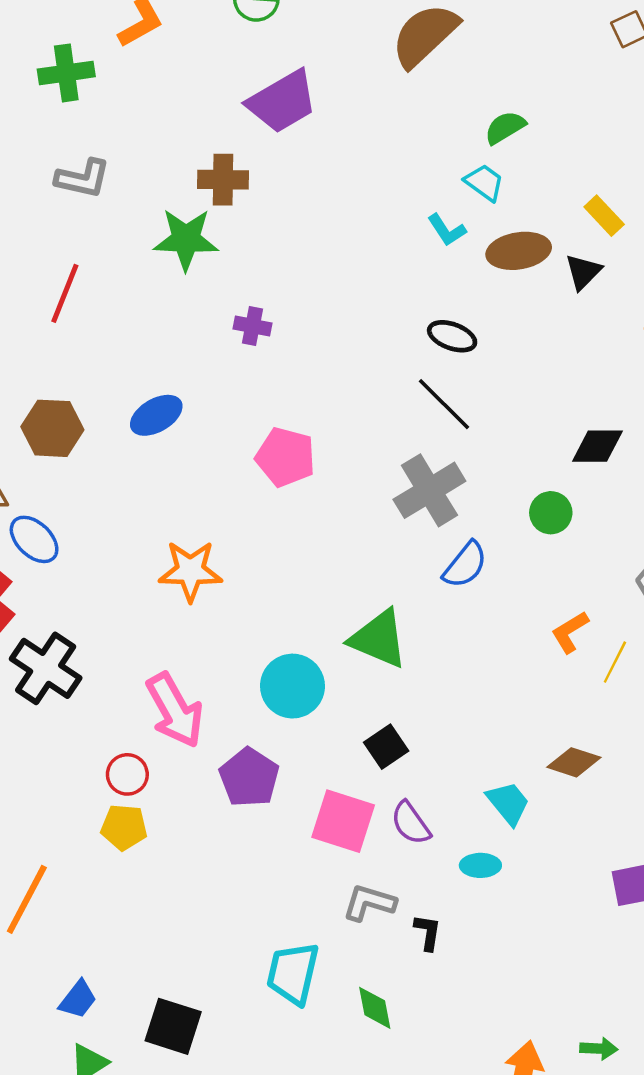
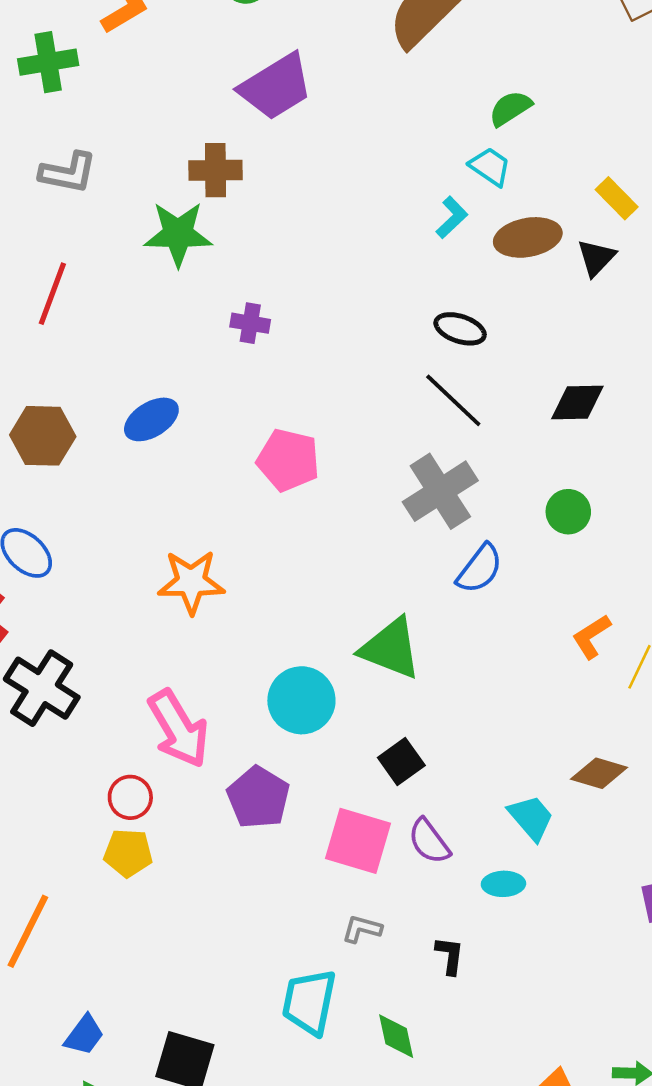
cyan L-shape: (447, 230) -> (452, 217), turned -99
black diamond: (597, 446) -> (577, 402), moved
gray L-shape: (369, 903) -> (362, 929), moved, size x0.7

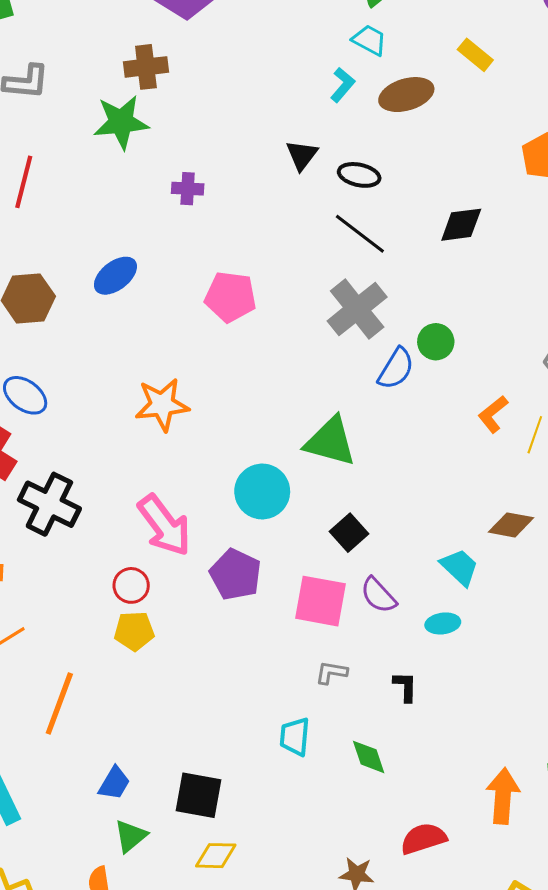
black triangle: (596, 258) -> (302, 155), moved
green circle: (568, 512) -> (436, 342), moved
cyan trapezoid: (309, 1002) -> (295, 737), size x0.7

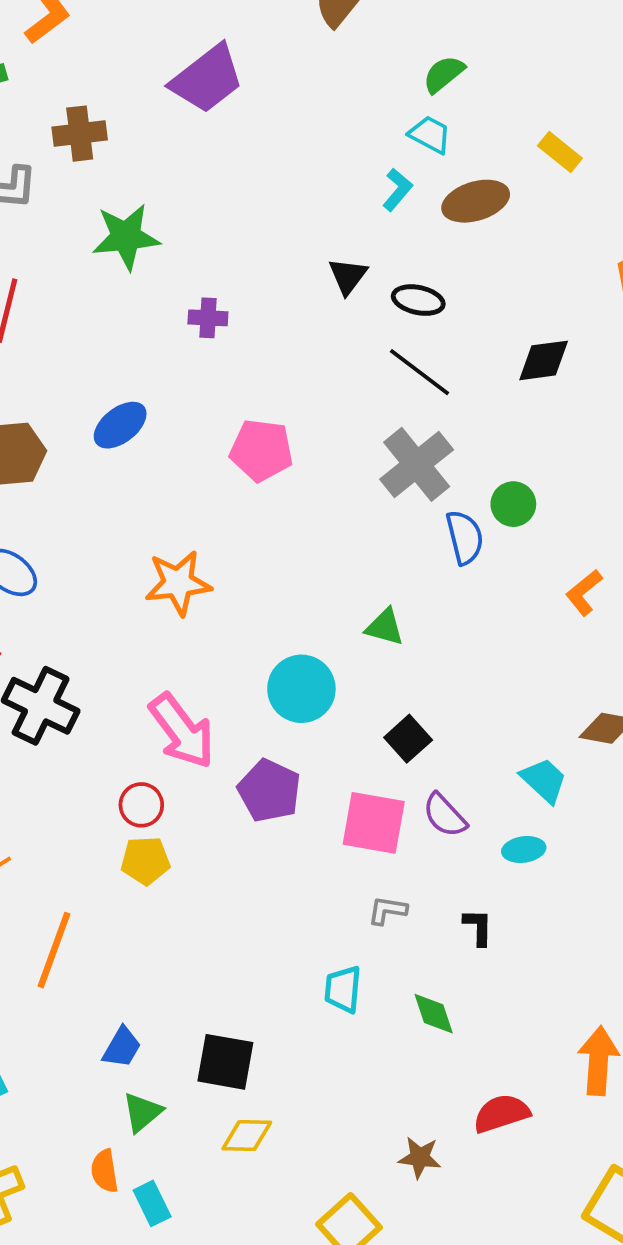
brown cross: (146, 67) -> (80, 134), moved
blue semicircle: (396, 369) -> (465, 537), turned -45
green triangle: (330, 441) -> (385, 627), size x0.6

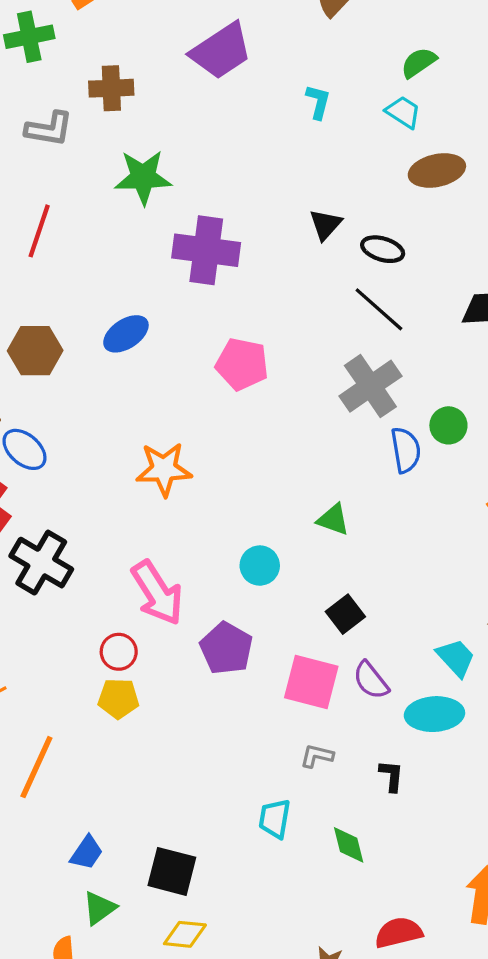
cyan L-shape: (397, 190) -> (318, 102), moved, turned -30
purple cross: (208, 318) -> (206, 250), size x2.0
cyan circle: (301, 689) -> (260, 566), size x0.7
cyan ellipse: (524, 849) -> (434, 714), size x1.6

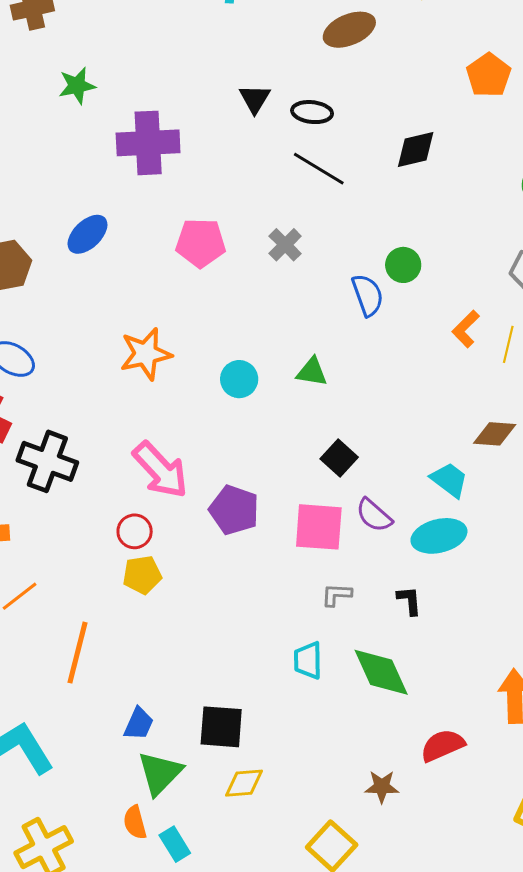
green star: (143, 177) -> (77, 86), size x0.7
gray cross: (370, 386) -> (285, 245), moved, size x0.6
cyan circle: (260, 566) -> (239, 379), moved
green diamond: (349, 845) -> (381, 672), size x1.6
green triangle: (99, 908) -> (160, 773), size x1.4

